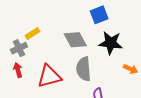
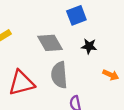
black star: (111, 43) -> (89, 46), size x0.6

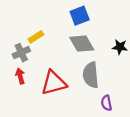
blue square: (76, 15) -> (80, 16), moved

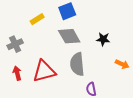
yellow rectangle: (36, 37) -> (37, 19), moved
red arrow: (20, 76) -> (17, 73), moved

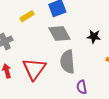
red triangle: (44, 71) -> (34, 69), turned -40

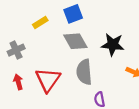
black star: (94, 36) -> (113, 45), size x1.5

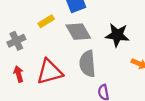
yellow rectangle: (40, 23) -> (46, 21), moved
red triangle: (48, 80) -> (50, 72), turned 40

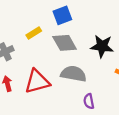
gray semicircle: (87, 64) -> (73, 74), turned 105

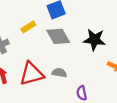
gray semicircle: (73, 74) -> (59, 73), moved, size x0.6

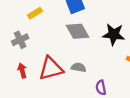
yellow rectangle: (28, 27) -> (35, 13), moved

